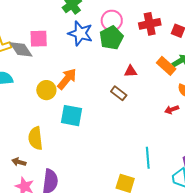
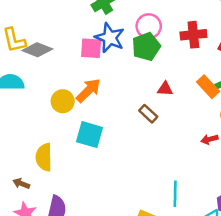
pink square: (39, 39) -> (91, 48), moved
gray diamond: (21, 49) -> (37, 50), turned -40

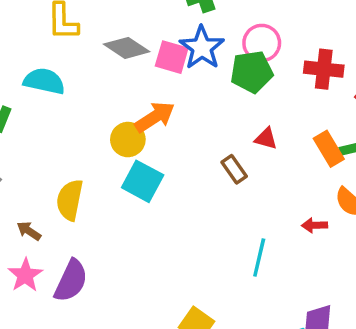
gray diamond: (37, 50) -> (127, 48), moved
yellow circle: (63, 101) -> (128, 140), moved
cyan line: (175, 194) -> (259, 258), moved

